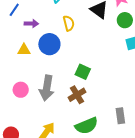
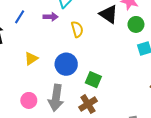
purple arrow: (31, 24) -> (51, 17), moved
blue circle: (49, 44) -> (66, 64), moved
yellow triangle: (24, 50) -> (31, 58), turned -32

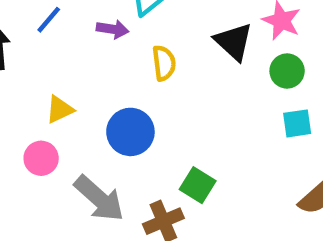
green square: (93, 80) -> (198, 185), moved
gray arrow: (56, 98) -> (99, 199), turned -65
pink circle: (29, 100) -> (41, 158), moved

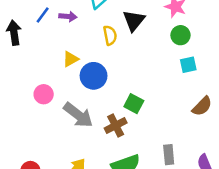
purple arrow: (113, 29) -> (68, 16), moved
black triangle: (234, 42) -> (134, 21), moved, turned 30
yellow triangle: (60, 109) -> (71, 59), moved

